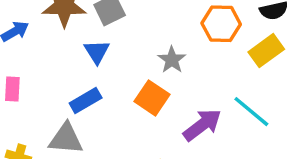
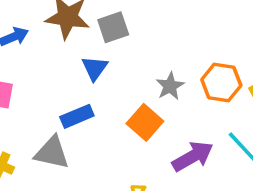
orange hexagon: (221, 24) -> (221, 82), moved

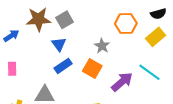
orange hexagon: (221, 82) -> (126, 24), moved
blue rectangle: (77, 116) -> (63, 66), moved

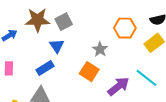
blue rectangle: (63, 66) -> (45, 68), moved

